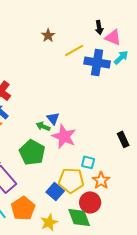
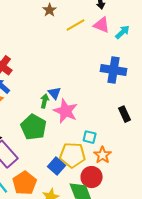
pink triangle: (113, 37) -> (102, 25), moved
blue cross: (97, 62) -> (114, 70), moved
green arrow: (43, 126) -> (45, 101), turned 80

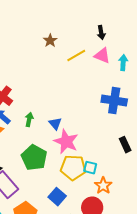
cyan arrow: (123, 32) -> (123, 63), turned -42
green arrow: (45, 101) -> (29, 120), moved
yellow pentagon: (73, 155) -> (73, 168), moved

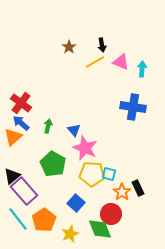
black arrow: (101, 33) -> (102, 45), moved
black rectangle: (125, 145) -> (138, 188), moved

